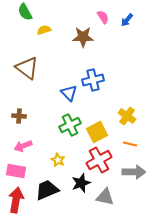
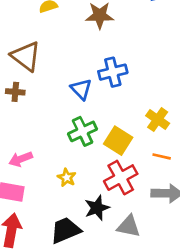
brown cross: (19, 116) -> (15, 92), moved
yellow square: (97, 132) -> (118, 141), turned -30
black trapezoid: (47, 190) -> (65, 230), moved

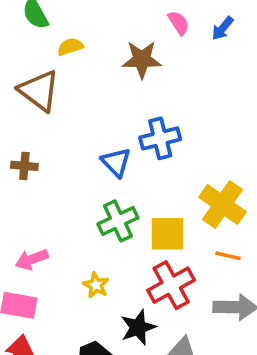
brown triangle: (26, 56) -> (39, 91), moved
yellow cross: (158, 120) -> (222, 204), size x1.4
yellow square: (118, 141) -> (167, 234), turned -32

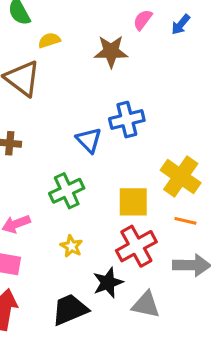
pink semicircle: (178, 23) -> (143, 20), turned -110
green cross: (118, 221) -> (67, 191), moved

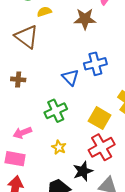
yellow square: (133, 202) -> (100, 118), turned 30

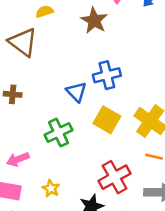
brown star: (85, 19) -> (94, 20), turned 30
yellow square: (100, 118) -> (107, 120), moved
yellow star: (59, 147) -> (51, 189), moved

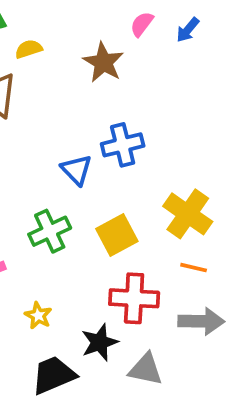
yellow square: (107, 120) -> (117, 235), moved, turned 32
red cross: (115, 177) -> (134, 298), turned 32

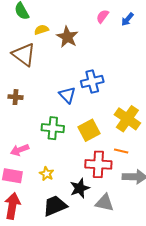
brown star: (103, 62) -> (67, 37), moved
green cross: (50, 231) -> (53, 128), turned 30
orange line: (194, 268) -> (121, 151), moved

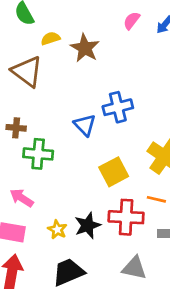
green cross: (53, 128) -> (38, 154), moved
pink arrow: (20, 150) -> (22, 198), turned 54
black star: (80, 188) -> (88, 225), moved

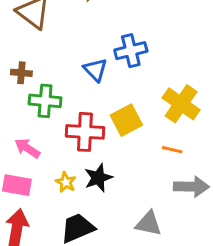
red cross: (126, 217) -> (85, 132), moved

